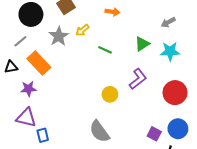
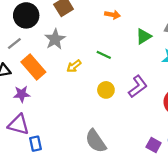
yellow arrow: (82, 30) -> (74, 66), moved
green triangle: (142, 44) -> (144, 36), moved
yellow circle: (110, 94) -> (106, 90), moved

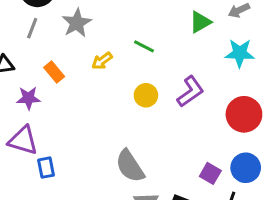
gray line: (14, 43) -> (32, 28), moved, turned -32
orange rectangle: (33, 67) -> (54, 72), moved, size x0.6

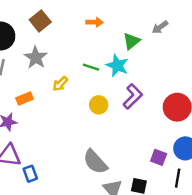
cyan star: (240, 53) -> (117, 66), moved, turned 30
orange rectangle: (54, 72) -> (25, 98), turned -63

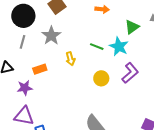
yellow arrow: (60, 84) -> (70, 59), turned -64

